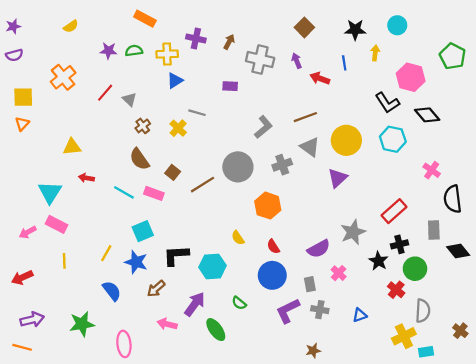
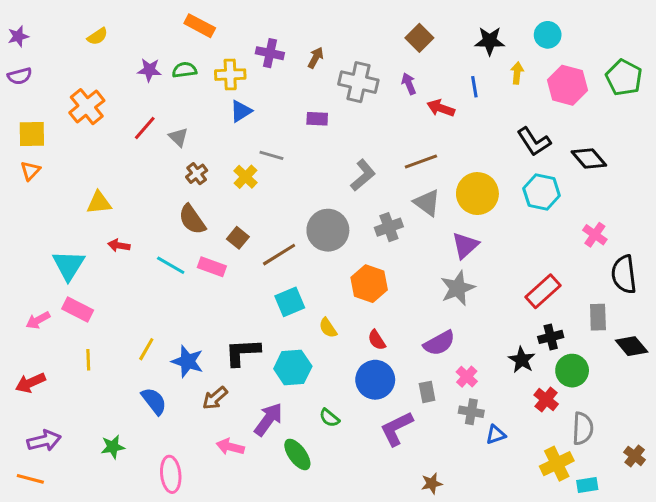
pink hexagon: (411, 77) -> (567, 85), moved
cyan square: (143, 231) -> (290, 302), moved
gray star: (353, 232) -> (458, 288), moved
gray cross: (320, 310) -> (471, 412), moved
green star: (82, 324) -> (113, 447), size x0.7

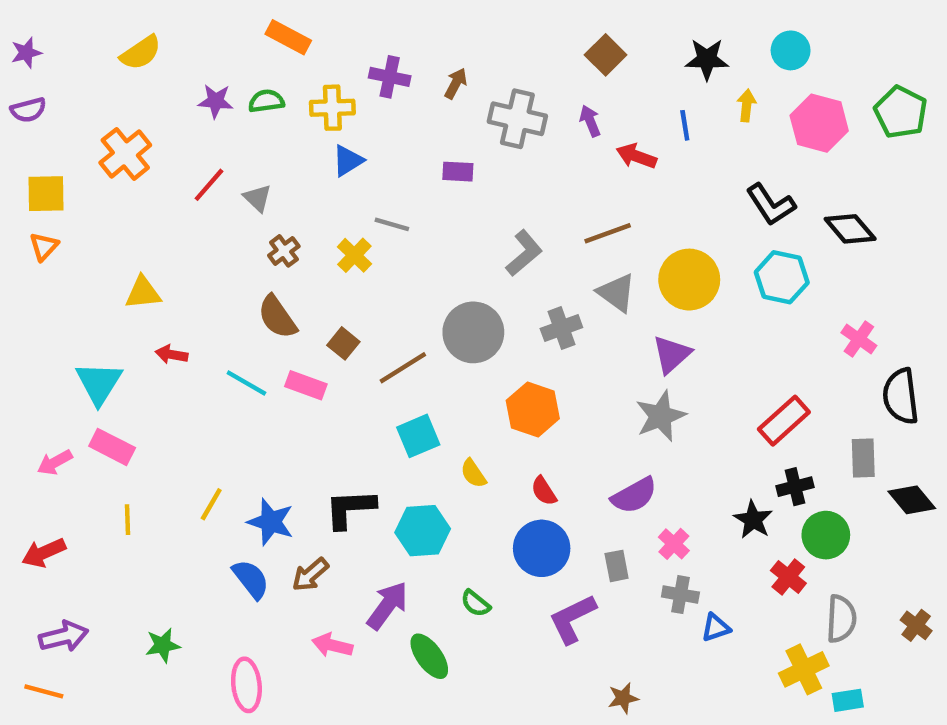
yellow semicircle: (97, 36) -> (141, 53), size x1.4
blue semicircle: (154, 401) -> (251, 579), moved
brown cross: (635, 456) -> (916, 625), moved

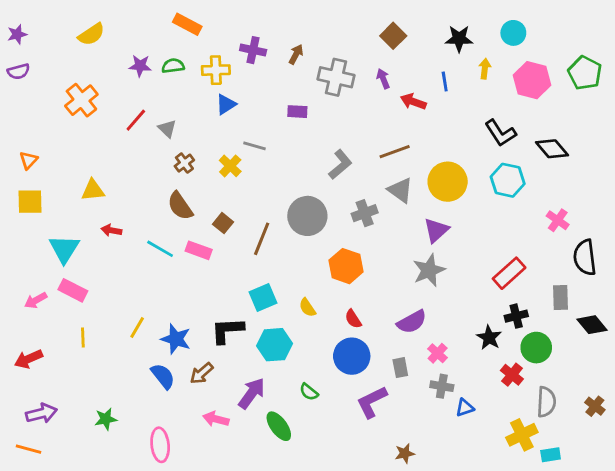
yellow square: (46, 194) -> (30, 202), moved
brown line: (403, 368) -> (262, 239), turned -36
cyan square: (418, 436) -> (263, 297), moved

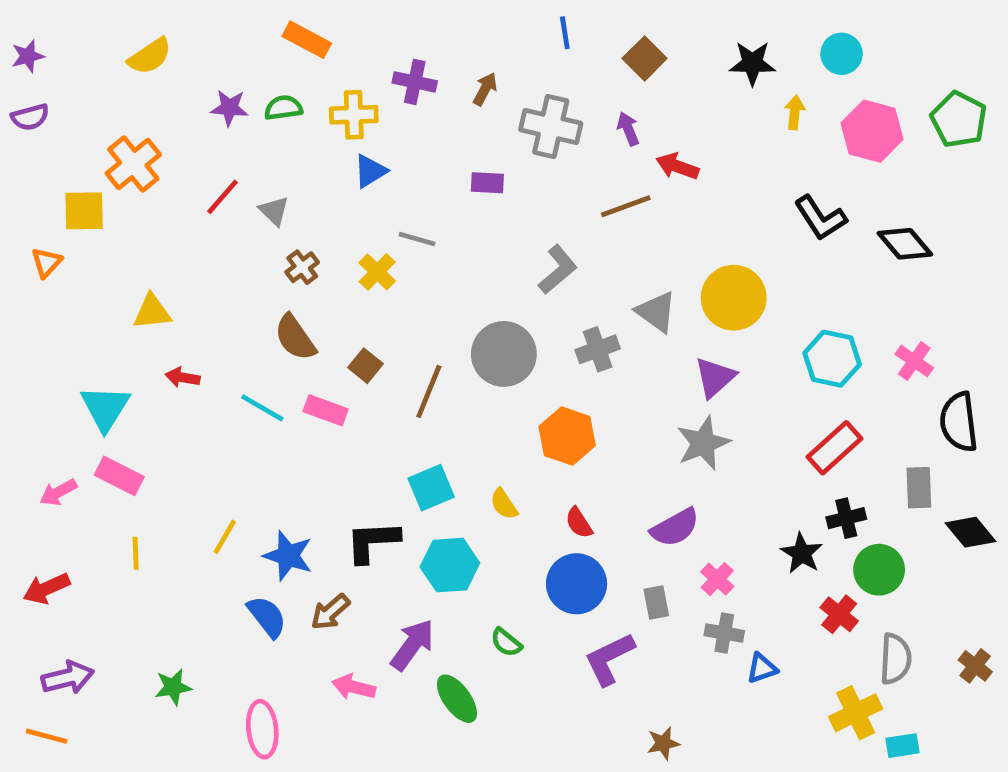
blue line: (445, 82) -> (565, 33), moved
brown line: (395, 152) -> (626, 206), moved
cyan hexagon: (508, 180) -> (832, 359), moved
yellow square: (30, 202) -> (84, 211), moved

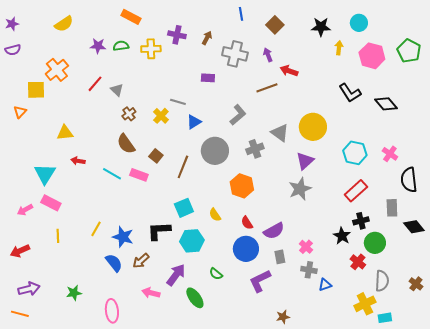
blue triangle: (370, 171) -> (194, 122), moved
purple semicircle: (675, 528) -> (274, 231), moved

